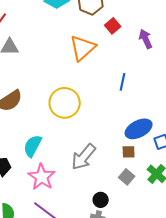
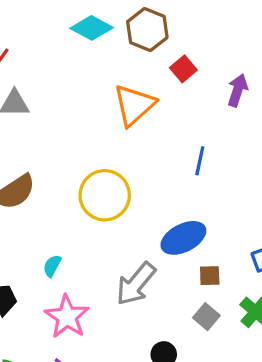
purple arrow: (146, 39) -> (238, 90), turned 42
blue ellipse: (139, 129) -> (183, 238), moved
cyan semicircle: (33, 146) -> (52, 266), size x0.6

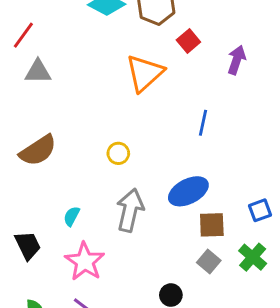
yellow circle: (105, 195) -> (118, 153), size x0.5
brown square: (210, 276) -> (212, 225), size x1.4
gray arrow: (136, 284) -> (130, 210), moved, turned 153

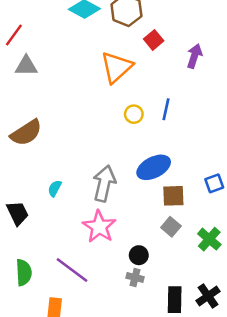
yellow circle: (118, 153) -> (134, 114), moved
green cross: (253, 257) -> (209, 239), moved
pink star: (85, 261) -> (99, 227), moved

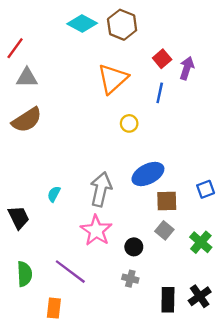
red square: (154, 40) -> (162, 59), moved
blue line: (166, 109) -> (160, 93), moved
brown semicircle: (26, 133) -> (27, 120), moved
black circle: (139, 255) -> (134, 247), moved

